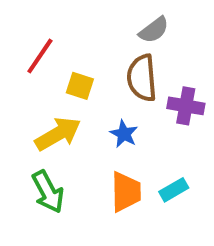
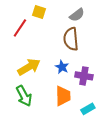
yellow square: (80, 86) -> (39, 12), moved
purple cross: (186, 106) -> (84, 76), moved
cyan rectangle: (174, 190) -> (88, 109), moved

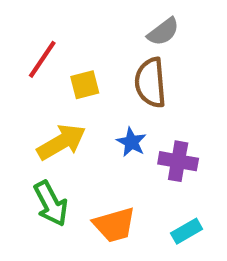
yellow square: (39, 12) -> (85, 85), moved, turned -32
orange trapezoid: (63, 96) -> (114, 225), moved, turned 75

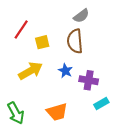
green arrow: (51, 204) -> (16, 113), moved
cyan rectangle: (187, 231) -> (101, 103), moved

